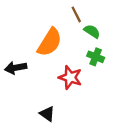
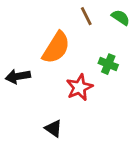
green semicircle: (92, 31) -> (121, 17), moved
red star: (70, 77) -> (79, 87), turned 30

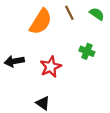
orange semicircle: (56, 48) -> (41, 22), moved
red star: (79, 87) -> (51, 67), moved

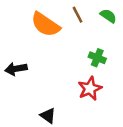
orange semicircle: (41, 22) -> (45, 24), turned 92
red star: (51, 67) -> (90, 89), moved

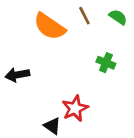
red star: (90, 89) -> (75, 108), moved

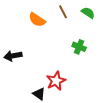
orange semicircle: (50, 26) -> (37, 20), size x0.7

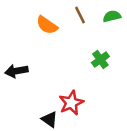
green semicircle: (88, 13) -> (112, 16), turned -48
green cross: (79, 47) -> (100, 60), turned 32

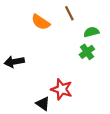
green semicircle: (112, 16) -> (91, 32), moved
red star: (71, 103) -> (62, 89), turned -30

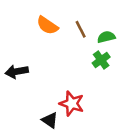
brown line: (69, 13) -> (81, 29), moved

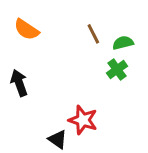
orange semicircle: (47, 25) -> (26, 29), moved
black arrow: (17, 72) -> (19, 83), turned 80

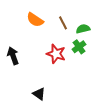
orange semicircle: (26, 29) -> (35, 20), moved
red star: (83, 120) -> (56, 54), moved

